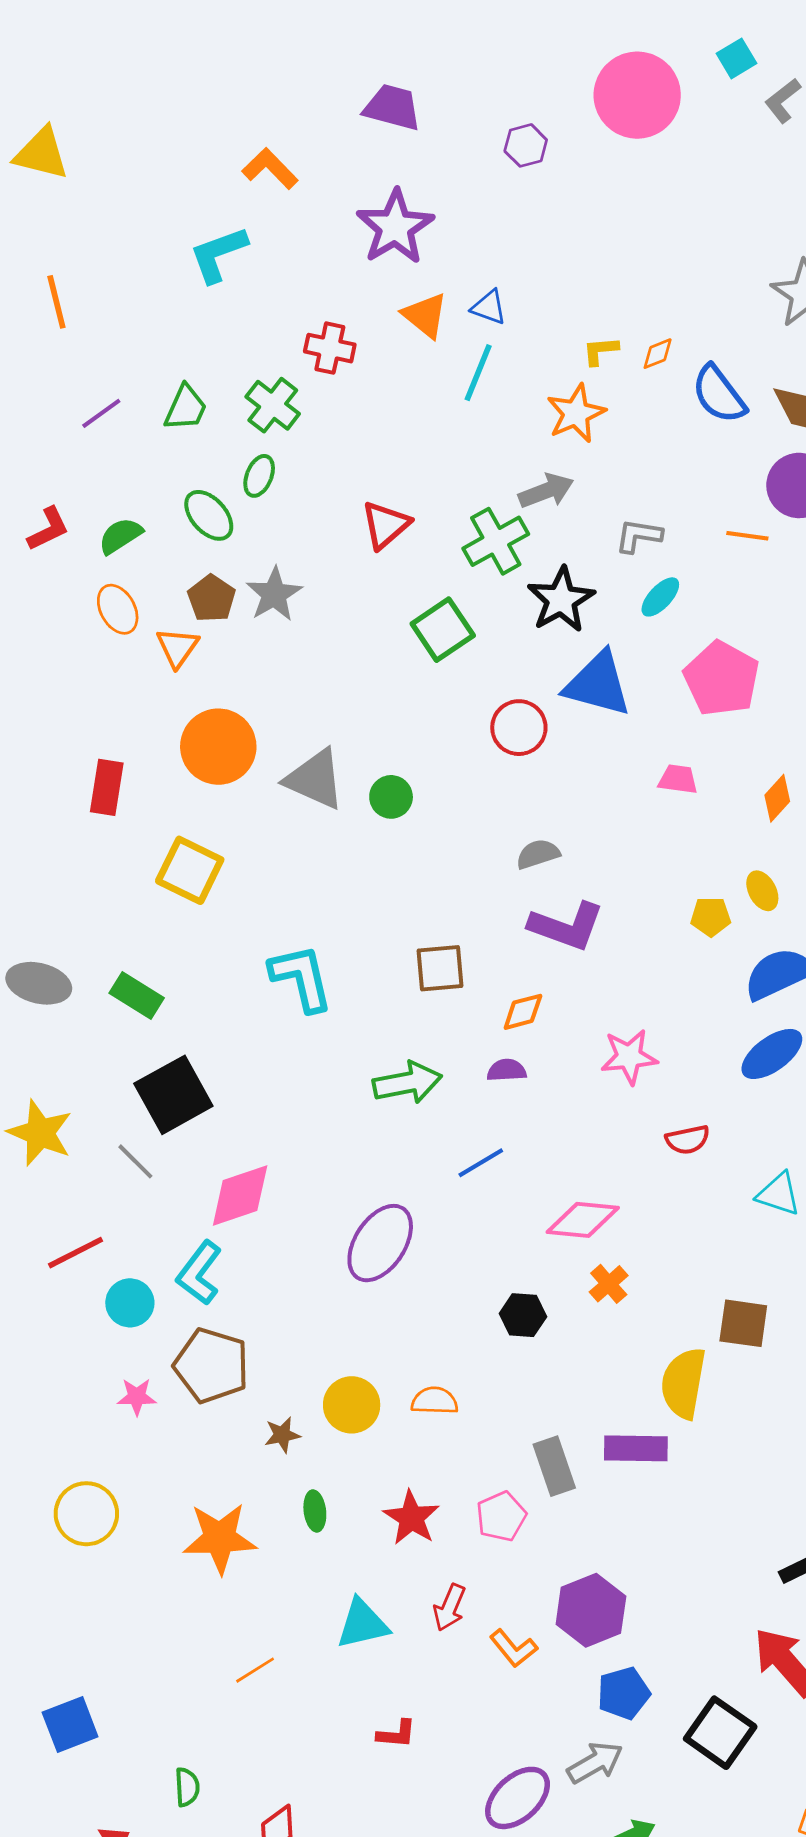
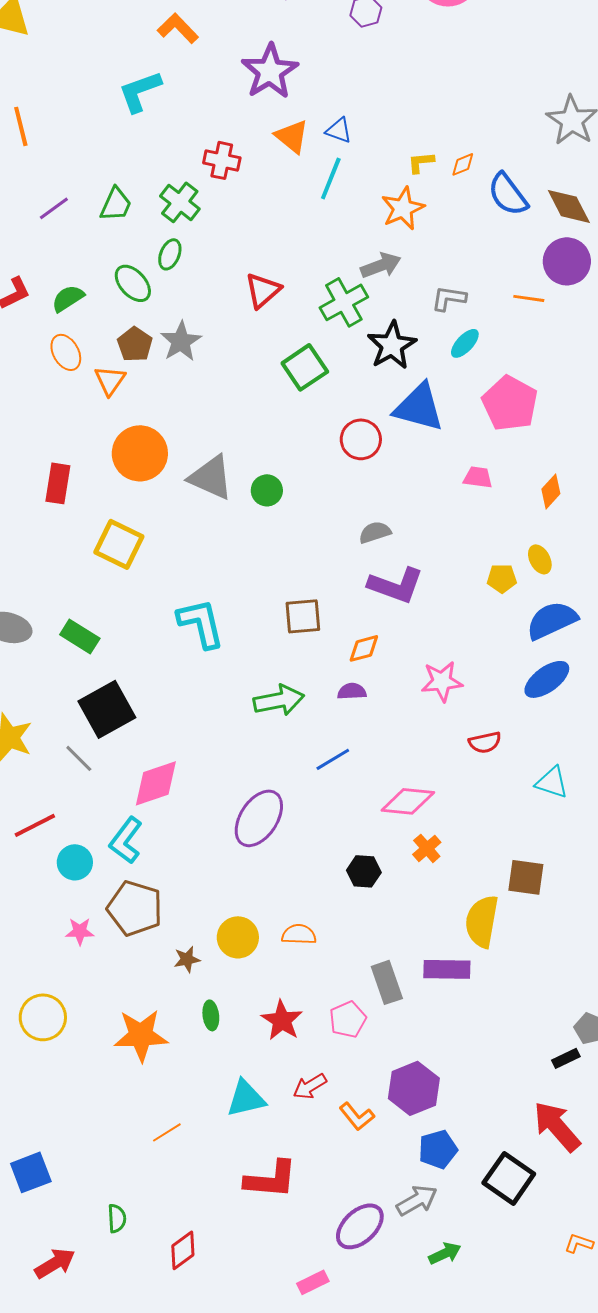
red arrow: (450, 1608) -> (310, 1086), turned 36
red L-shape: (396, 1734) -> (271, 1179), size x1.8

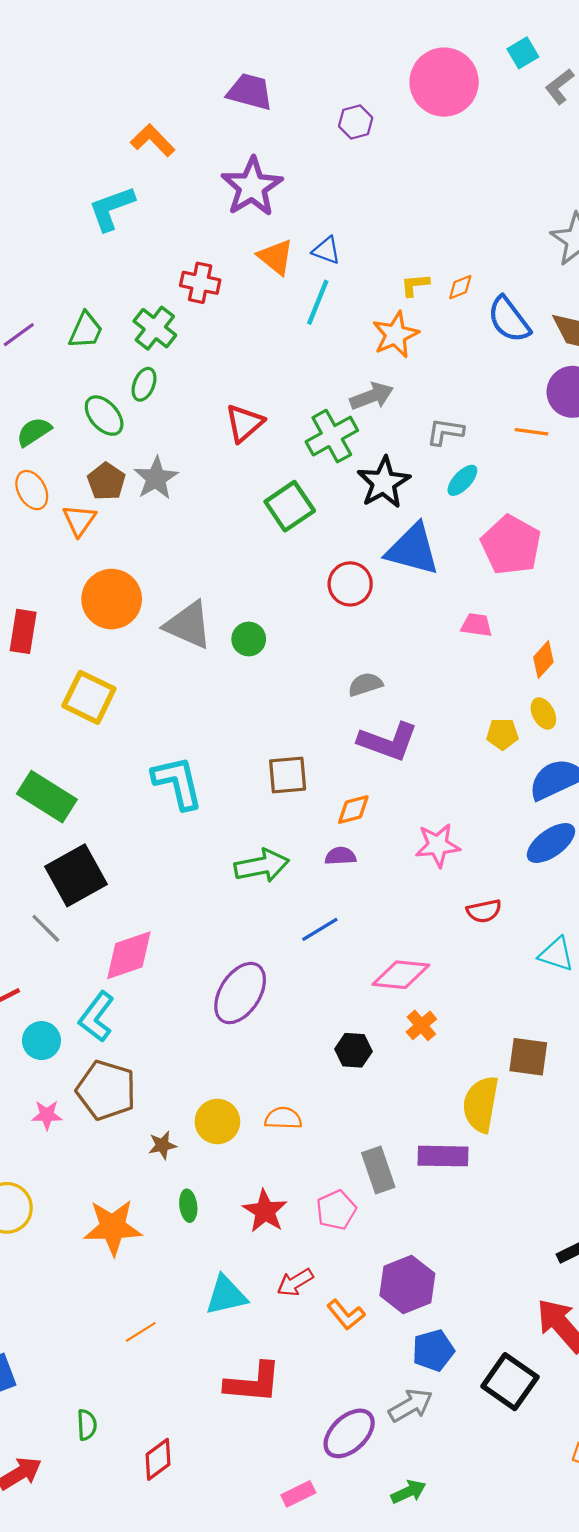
orange diamond: (551, 491) -> (543, 660), moved
green rectangle: (80, 636) -> (47, 797), size x1.4
green arrow: (445, 1253) -> (408, 1492), moved

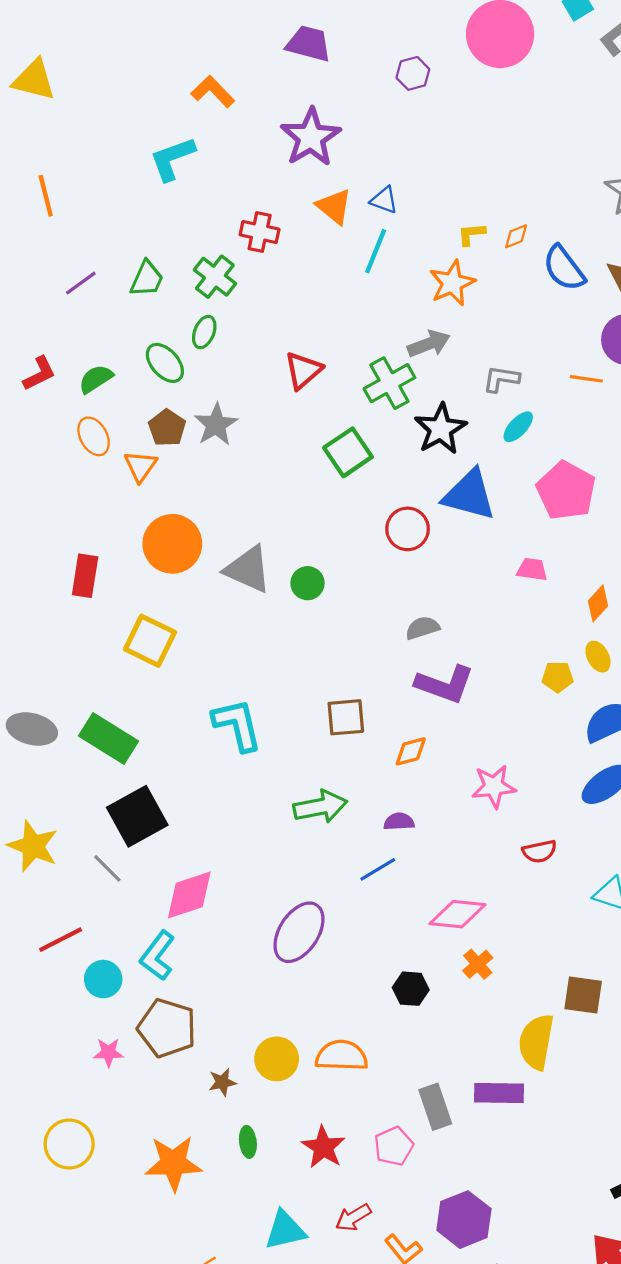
purple semicircle: (340, 856) -> (399, 822), moved
orange semicircle: (283, 1118) -> (342, 1056), size x1.4

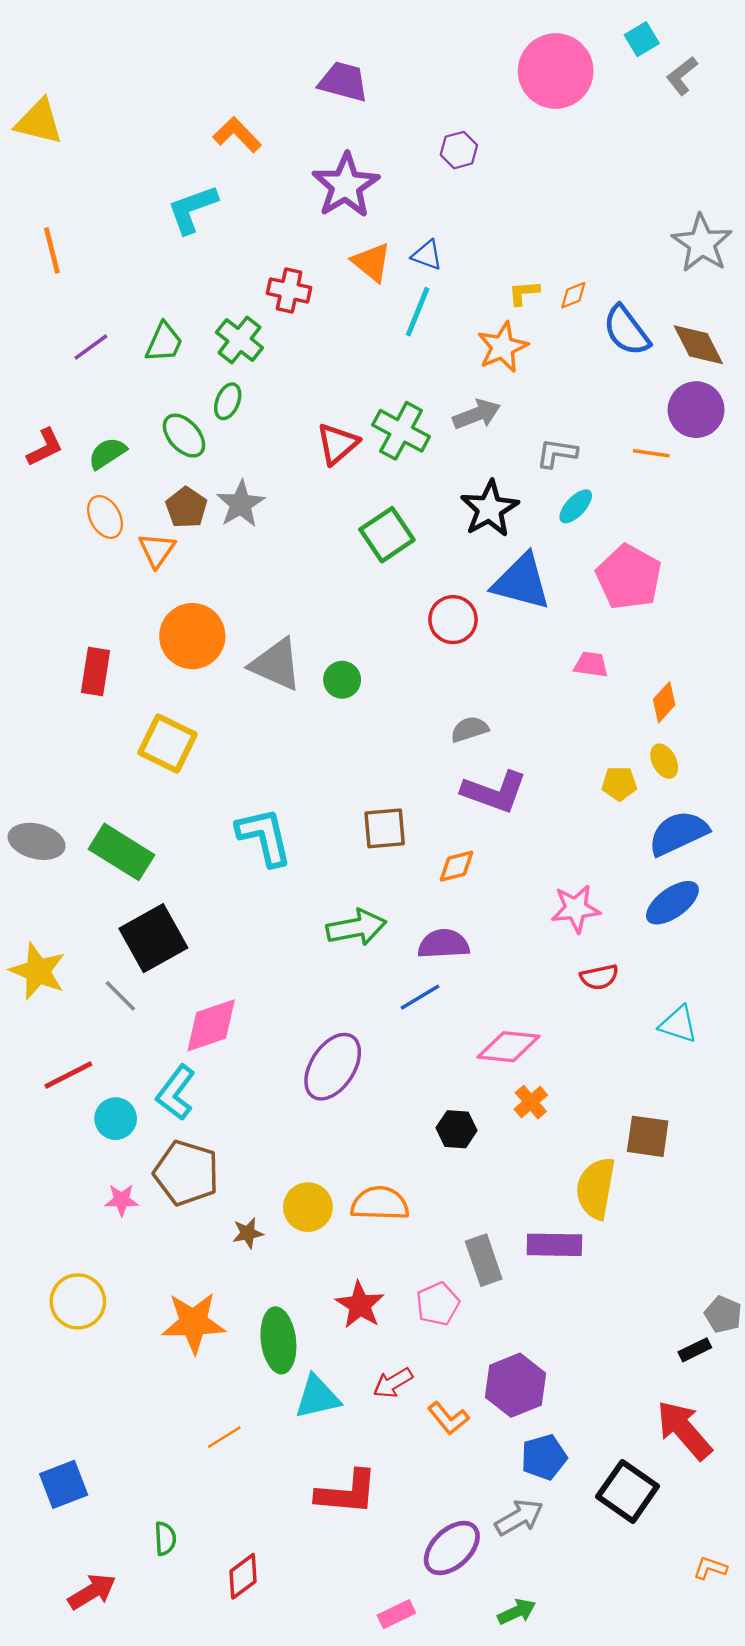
purple hexagon: (413, 73) -> (459, 150), moved
green cross: (389, 383) -> (401, 431), moved, turned -33
pink star: (494, 786) -> (576, 909), moved
purple semicircle: (399, 822) -> (444, 944), size x1.5
green ellipse: (248, 1142) -> (278, 1340), moved, size x1.8

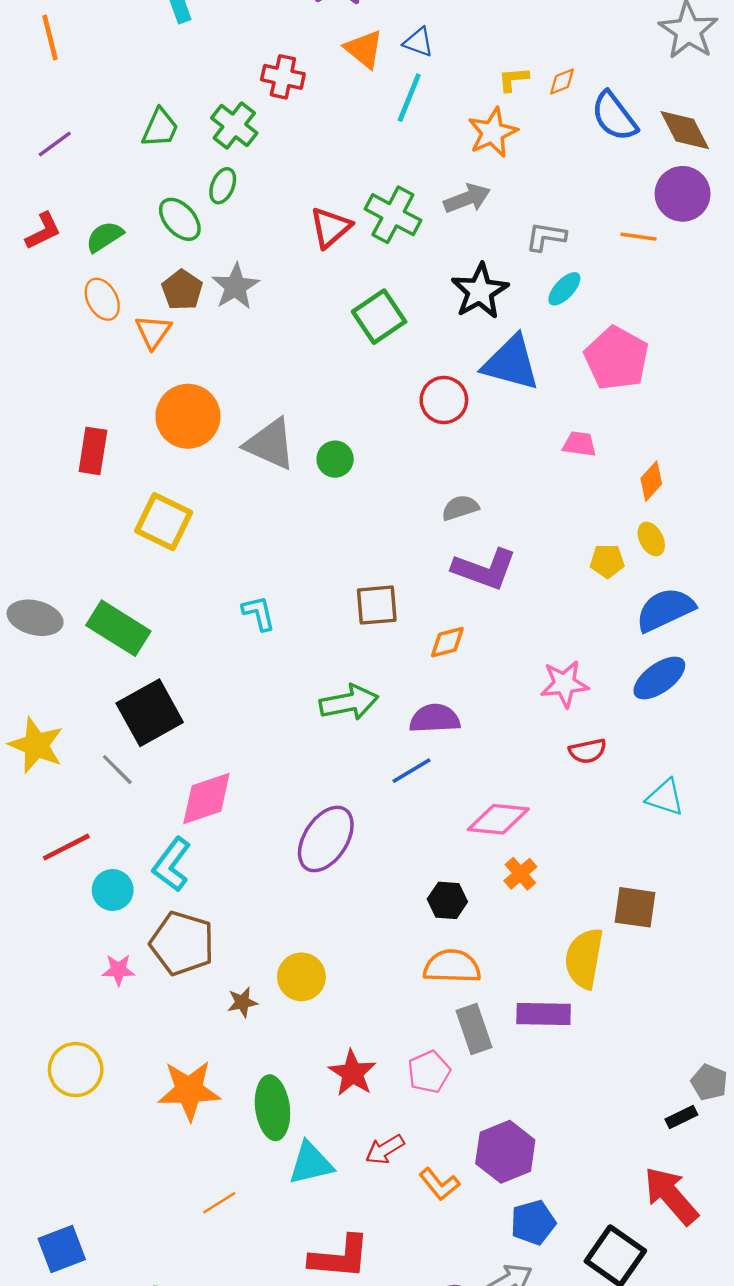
purple line: (91, 347) -> (55, 144), moved
cyan L-shape: (264, 837) -> (259, 613), size x0.6
orange semicircle: (380, 1204) -> (452, 966), moved

